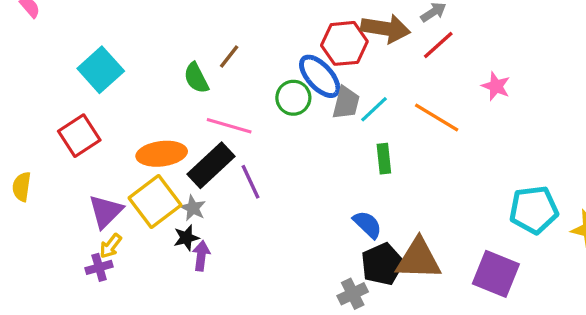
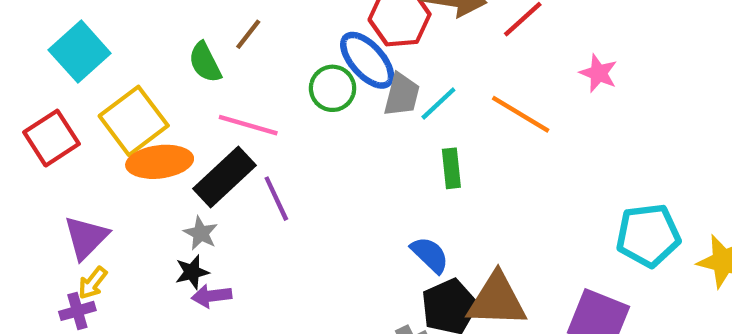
yellow square: (155, 201) -> (134, 121), moved
purple arrow: (201, 256) -> (211, 296), turned -104

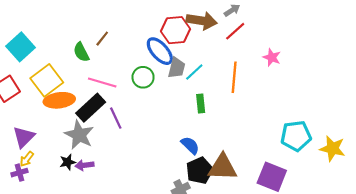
green circle: (333, 88) -> (143, 77), moved
orange line: (521, 114) -> (234, 77), turned 64
gray star: (201, 233) -> (79, 135), size x1.8
black star: (192, 272) -> (68, 162), moved

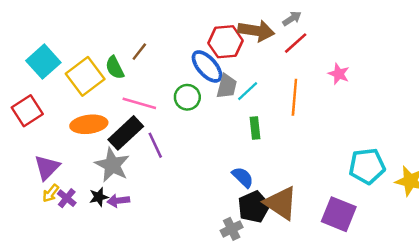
yellow square: (47, 80) -> (85, 76), moved
brown triangle: (223, 167) -> (281, 203), turned 32
purple cross: (19, 173) -> (67, 198), moved, turned -35

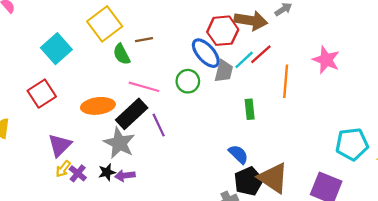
red line: (296, 43) -> (261, 54), moved
brown line: (139, 52) -> (144, 40), turned 42
pink star: (339, 74) -> (326, 60), size x1.4
yellow square: (85, 76) -> (105, 24), moved
cyan line: (248, 91) -> (244, 60), moved

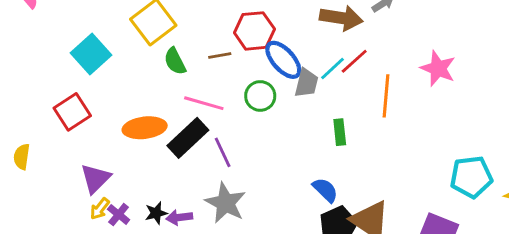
red hexagon: (223, 31) -> (254, 31), moved
brown line: (144, 40) -> (220, 55), moved
gray star: (119, 143) -> (226, 203), moved

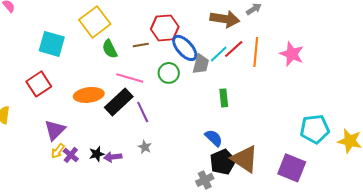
cyan square: (91, 54) -> (52, 44), turned -32
orange line: (386, 96) -> (256, 52), moved
gray star: (226, 203) -> (145, 147), size x0.5

